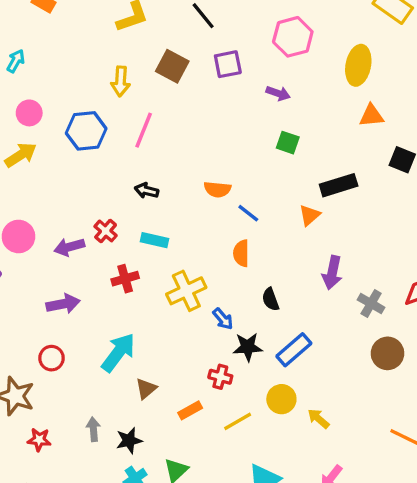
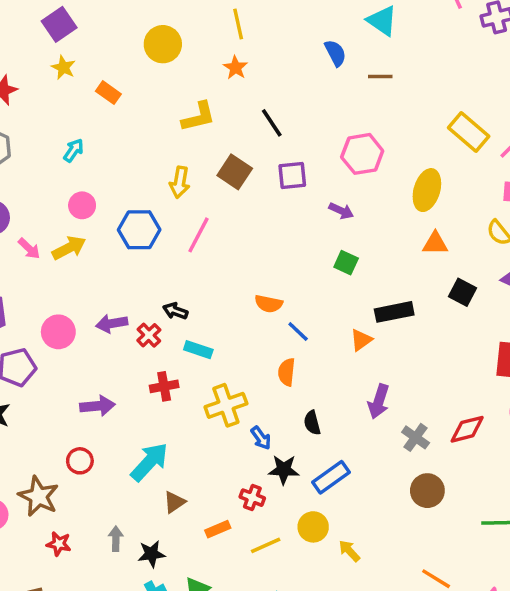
black arrow: (147, 191) -> (175, 311), moved
purple arrow: (69, 247) -> (112, 323), moved

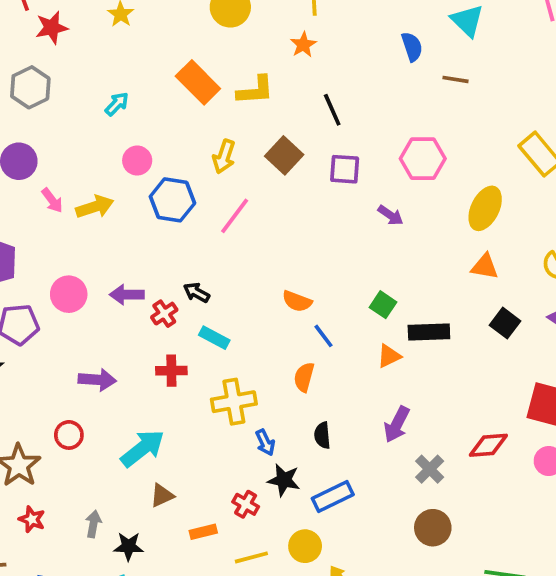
orange rectangle: (108, 93) -> (198, 82), moved, size x1.6
pink circle: (82, 205) -> (137, 161), moved
green square: (346, 263) -> (383, 305), moved
red diamond: (467, 429) -> (488, 445), moved

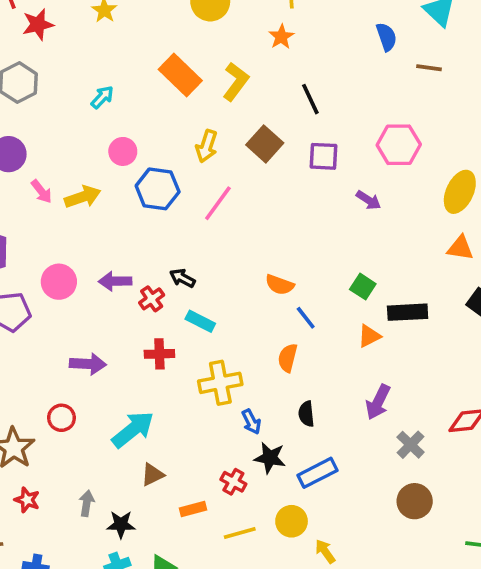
yellow L-shape: (255, 90) -> (236, 82), turned -48

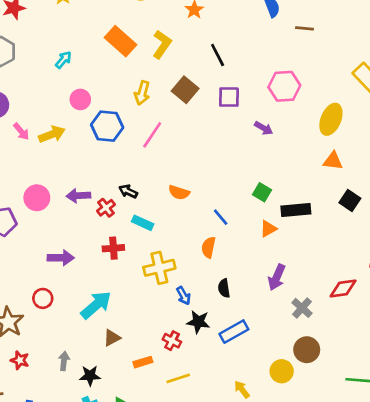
orange semicircle: (280, 285) -> (179, 192), moved
yellow circle: (292, 521) -> (282, 371), moved

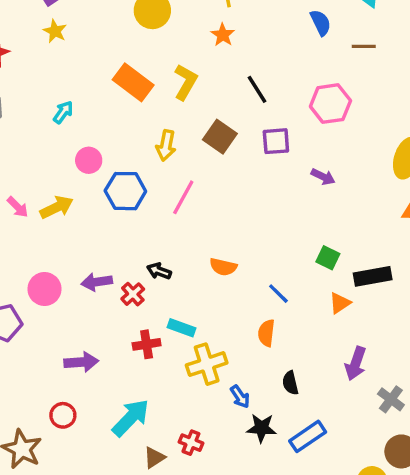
pink hexagon: (284, 86) -> (330, 104), moved
cyan rectangle: (143, 223) -> (182, 328), moved
red cross: (172, 341) -> (191, 443), moved

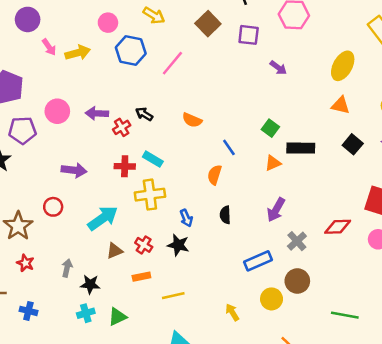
yellow arrow: (166, 145) -> (154, 15), moved, turned -80
yellow cross: (207, 364) -> (150, 195), moved
black star: (262, 428) -> (178, 245), moved
blue rectangle: (308, 436) -> (258, 261), moved

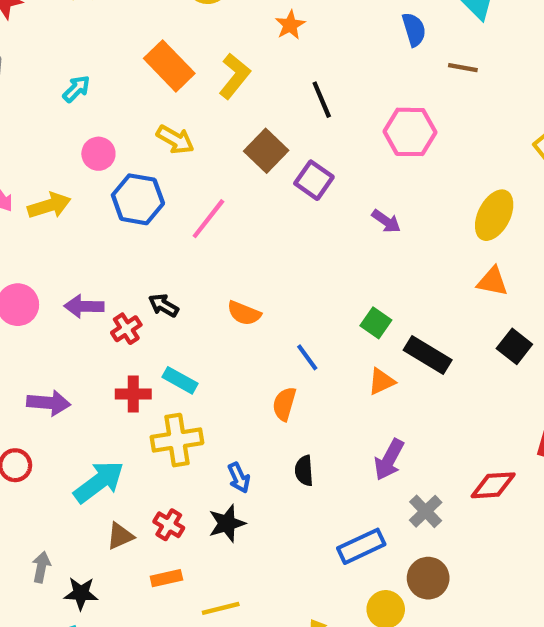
purple square: (249, 35) -> (314, 180), moved, turned 30
black rectangle: (301, 148) -> (428, 355), turned 32
black star: (178, 245) -> (227, 523), turned -30

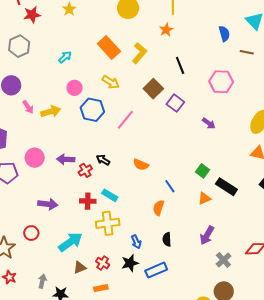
blue rectangle: (361, 546) -> (156, 270), moved

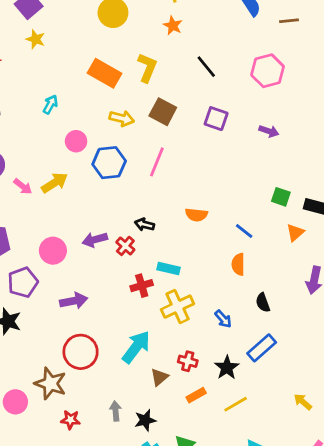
brown square: (153, 89) -> (163, 112), moved
purple arrow: (48, 204) -> (74, 301), moved
red circle: (31, 233) -> (81, 352), size x1.6
black star: (130, 263) -> (227, 368), moved

